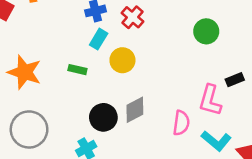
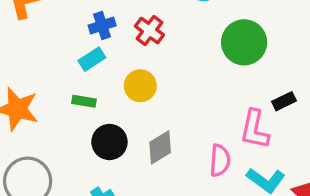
green circle: (206, 31) -> (244, 42), size x1.4
cyan rectangle: (99, 39) -> (92, 59), moved, turned 30
black circle: (103, 117) -> (109, 142), moved

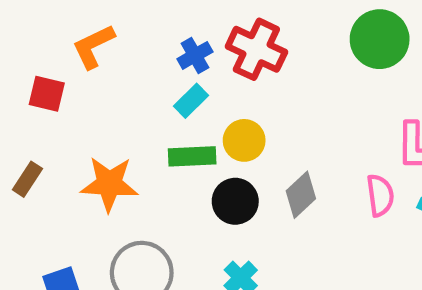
red cross: (149, 31) -> (256, 49), size x1.5
yellow circle: (140, 86) -> (244, 140), moved
green rectangle: (84, 101) -> (192, 156), size x1.5

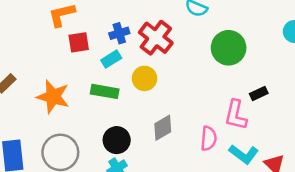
red square: (47, 94) -> (79, 42), moved, turned -35
yellow circle: (244, 140) -> (145, 78), moved
black circle: (235, 201) -> (117, 140), moved

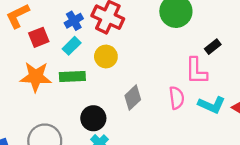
orange star: (53, 97) -> (36, 77), moved

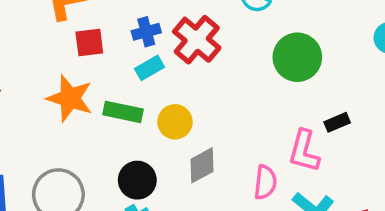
cyan rectangle: (72, 46) -> (150, 68), moved
yellow circle: (106, 56) -> (175, 122), moved

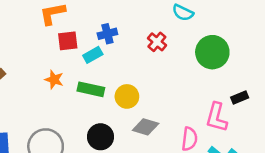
red cross: (197, 40) -> (157, 42), moved, size x0.6
cyan rectangle: (150, 68) -> (93, 55), moved
orange star: (70, 98) -> (54, 80), size x0.6
gray diamond: (202, 165) -> (146, 127), turned 45

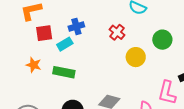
green circle: (212, 52) -> (162, 40), size x0.7
yellow circle: (127, 96) -> (136, 57), moved

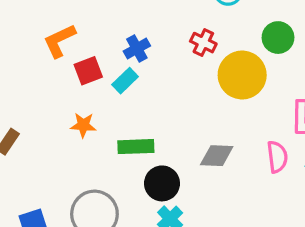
yellow circle: (136, 57) -> (242, 75), size x1.5
green rectangle: (64, 72) -> (136, 147), moved

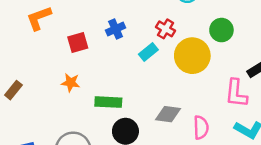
orange L-shape: (59, 41) -> (39, 18), moved
cyan rectangle: (125, 81) -> (148, 52), moved
pink semicircle: (277, 157) -> (201, 127), moved

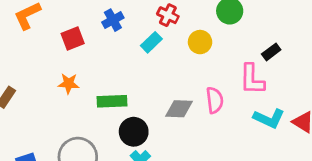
yellow circle: (192, 56) -> (200, 42), size x0.6
pink semicircle: (201, 127) -> (215, 100), moved

